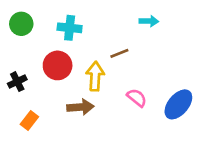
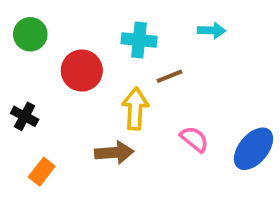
cyan cross: (70, 28) -> (139, 40), moved
red circle: (58, 65) -> (82, 71), moved
black cross: (17, 82) -> (25, 116), turned -36

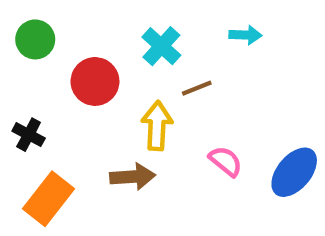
cyan cross: (139, 40) -> (161, 46), turned 36
orange rectangle: (42, 172) -> (49, 199), size x1.6

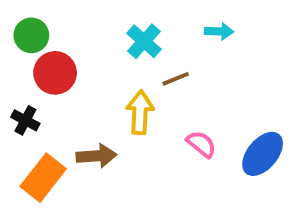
red circle: (95, 81) -> (55, 73), moved
brown arrow: (133, 177) -> (97, 156), moved

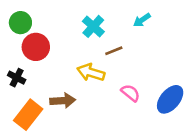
cyan arrow: (219, 31) -> (142, 20), turned 144
yellow arrow: (140, 112) -> (91, 72), turned -76

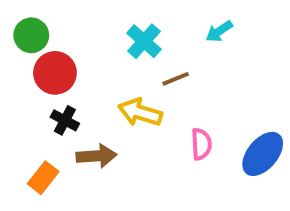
black cross: (17, 78) -> (65, 120), moved
pink semicircle: (130, 93) -> (201, 144), turned 48
orange rectangle: (28, 115) -> (43, 178), size x0.7

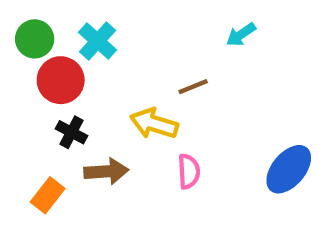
cyan cross: (144, 41) -> (98, 41), moved
pink semicircle: (201, 144) -> (189, 171), moved

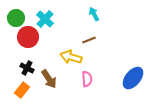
cyan arrow: (241, 35) -> (94, 14), moved, turned 96
black cross: (72, 132) -> (27, 68), moved
brown arrow: (106, 171) -> (49, 79), turned 60

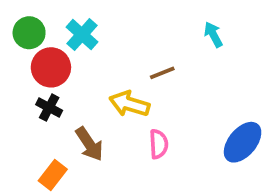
cyan arrow: (94, 14) -> (213, 35), moved
black cross: (27, 68) -> (49, 108), moved
orange rectangle: (22, 90) -> (53, 175), moved

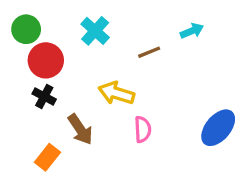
cyan cross: (82, 35) -> (95, 31), moved
cyan arrow: (213, 35) -> (192, 31), turned 95
brown line: (162, 73) -> (149, 52), moved

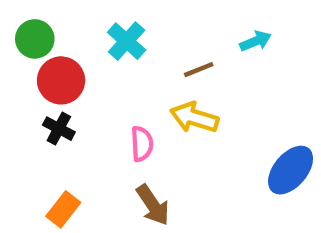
yellow arrow: (116, 93) -> (194, 118), moved
brown arrow: (80, 129) -> (153, 205), moved
pink semicircle: (143, 129) -> (142, 144), moved

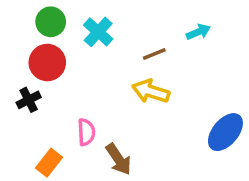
green circle: (35, 39) -> (51, 22), moved
black cross: (59, 129) -> (29, 100), moved, turned 35
pink semicircle: (142, 144) -> (86, 132), moved

